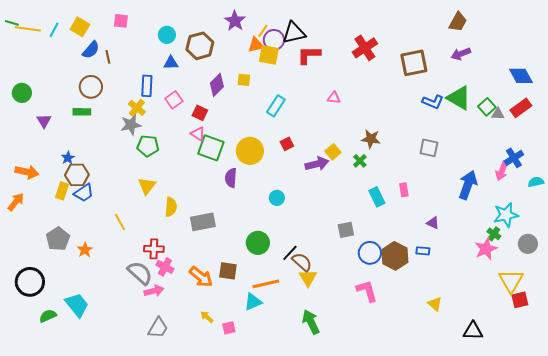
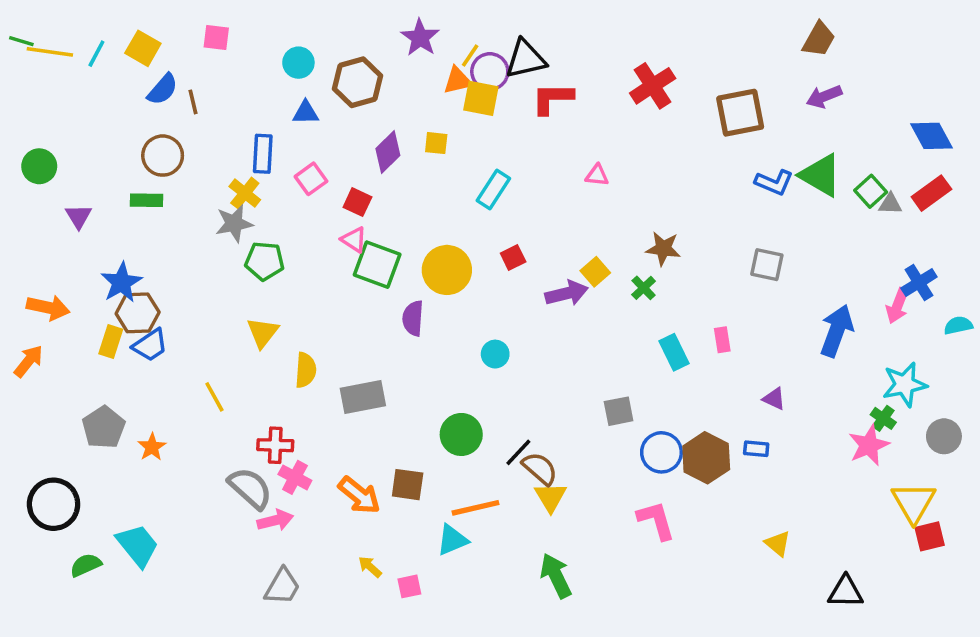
blue star: (68, 158) -> (121, 283), size x1.6

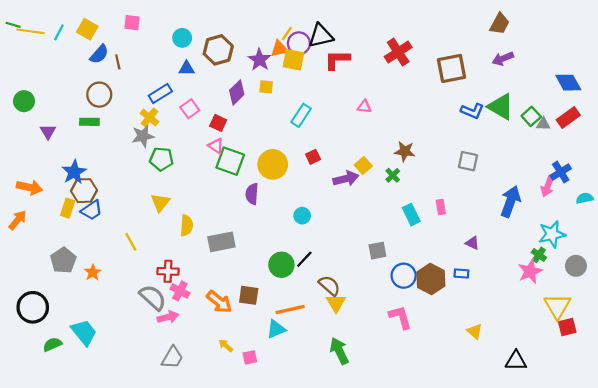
purple star: (420, 38) -> (260, 60), moved
blue rectangle: (263, 154) -> (160, 94), turned 55
black line: (518, 452) -> (304, 259), moved

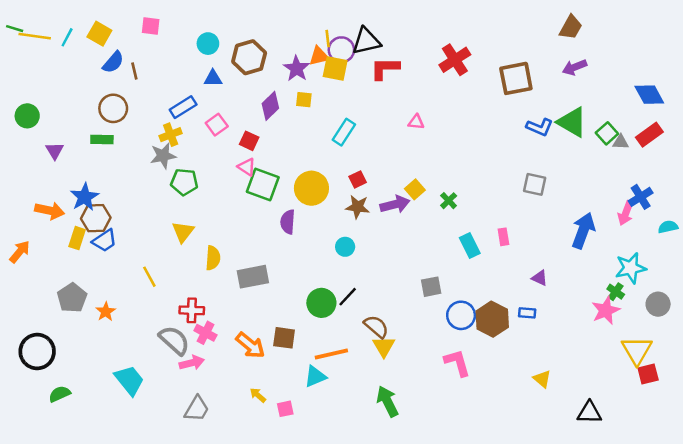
yellow line: (287, 34) -> (328, 39), turned -40
yellow cross: (149, 118) -> (171, 135), turned 30
brown star: (405, 151) -> (358, 207), moved
orange arrow: (29, 187) -> (50, 211), moved
cyan trapezoid: (84, 332) -> (129, 380), moved

